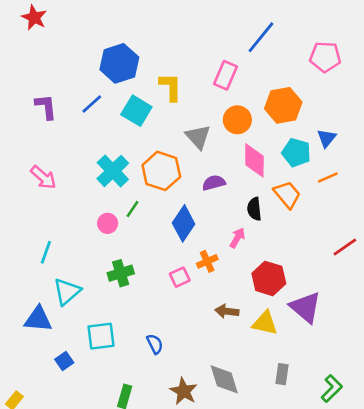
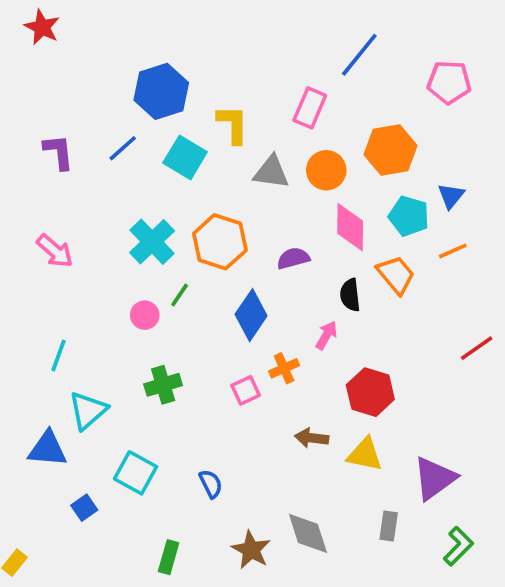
gray triangle: (198, 137) -> (271, 172), moved, turned -40
purple triangle: (306, 307) -> (434, 478), moved, turned 44
cyan square: (101, 336) -> (136, 473), turned 36

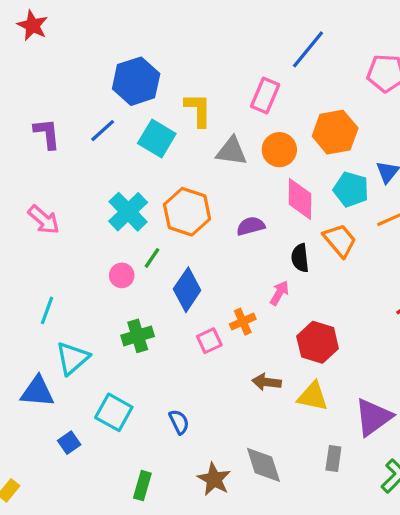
blue diamond: (251, 315) -> (187, 290), moved

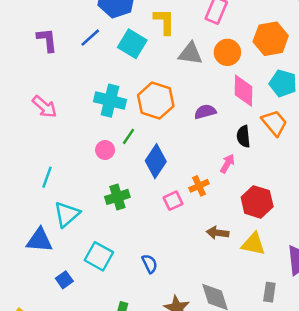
cyan cross: (128, 212) -> (110, 101), turned -32

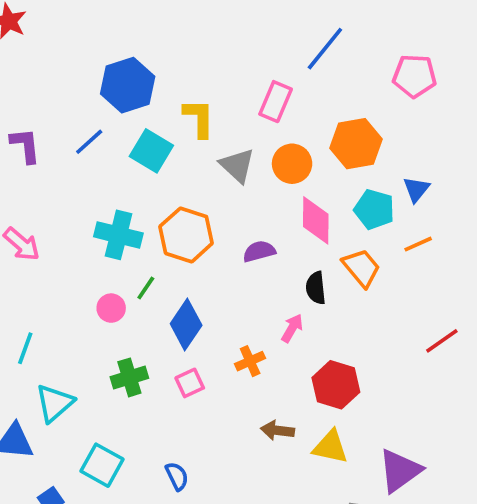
gray triangle: (190, 54) -> (237, 166), turned 35
pink square: (173, 201) -> (190, 383), moved

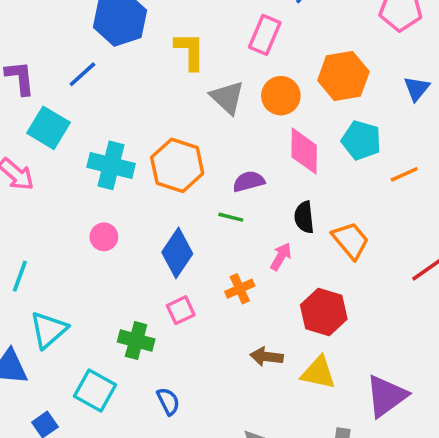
cyan square: (151, 151) -> (49, 128), moved
blue triangle: (416, 189) -> (417, 89), moved
orange trapezoid: (361, 268) -> (351, 240), moved
green line: (146, 288) -> (231, 217), moved, turned 70
green cross: (129, 377) -> (136, 341), moved, turned 32

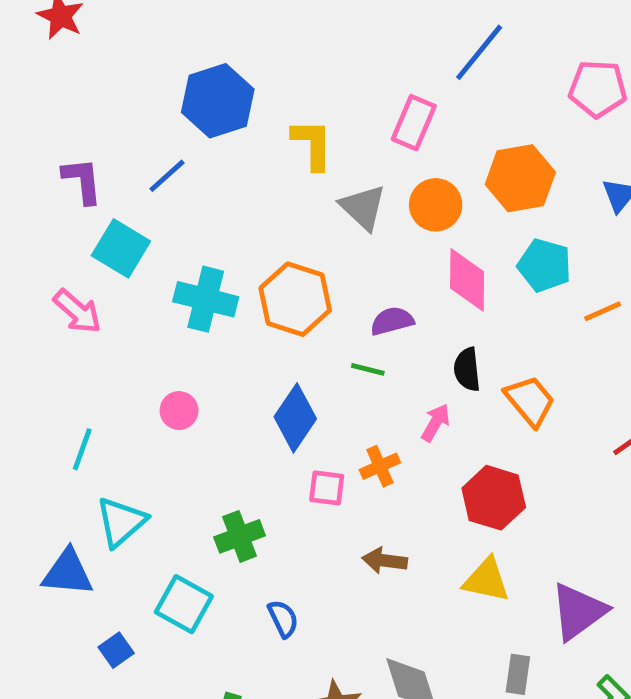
pink circle: (104, 237) -> (179, 411), moved
pink square: (181, 310) -> (327, 488), moved, turned 32
green cross: (136, 341) -> (240, 536), turned -36
brown arrow: (267, 357) -> (385, 561), moved

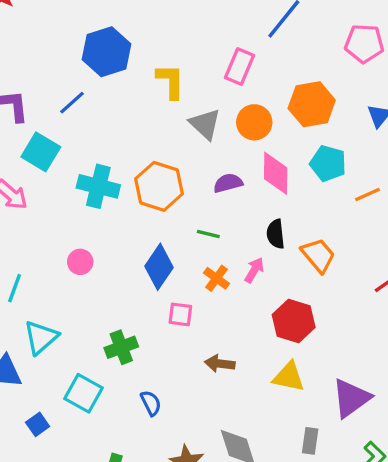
purple semicircle: (392, 321) -> (228, 183), moved
orange cross: (380, 466) -> (216, 278), moved, turned -30

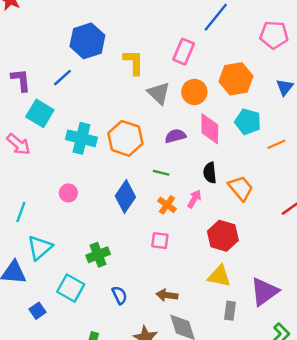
pink square: (180, 314) -> (160, 241), moved
brown arrow: (220, 364) -> (167, 295), moved
gray rectangle: (310, 441) -> (230, 311), moved

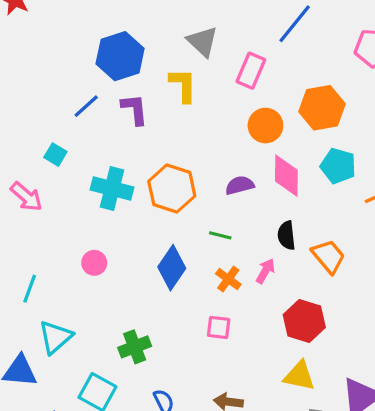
purple L-shape: (21, 80) -> (135, 109), moved
gray triangle: (159, 93) -> (202, 42), moved
cyan square: (40, 113) -> (55, 155), size x0.6

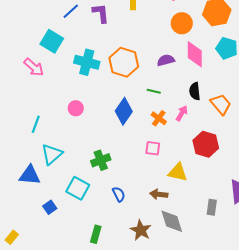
cyan square: (55, 155) -> (52, 41), size x1.6
yellow triangle: (299, 376) -> (178, 172), moved

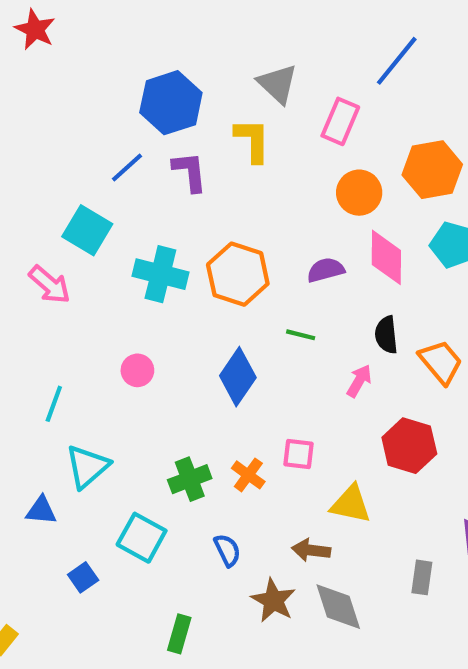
orange cross: (159, 118) -> (248, 475), moved
blue triangle: (30, 175) -> (41, 510), size x0.7
brown star: (141, 230) -> (273, 600), moved

